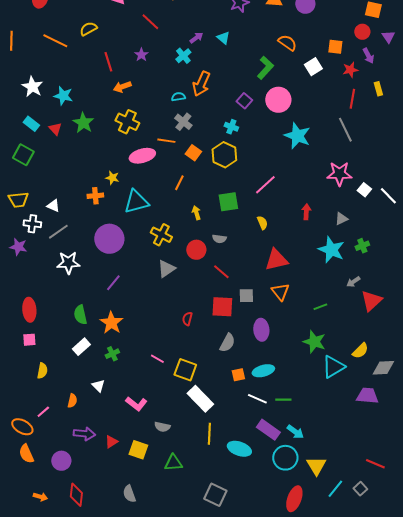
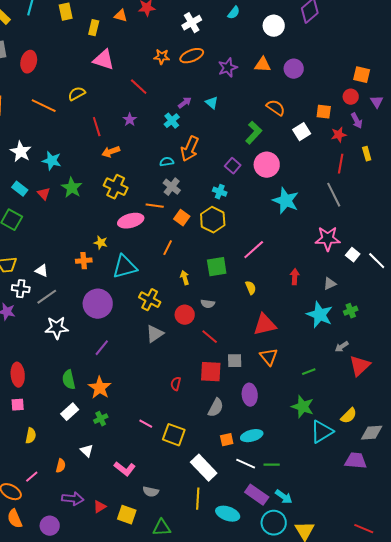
white rectangle: (200, 399) -> (204, 468), moved

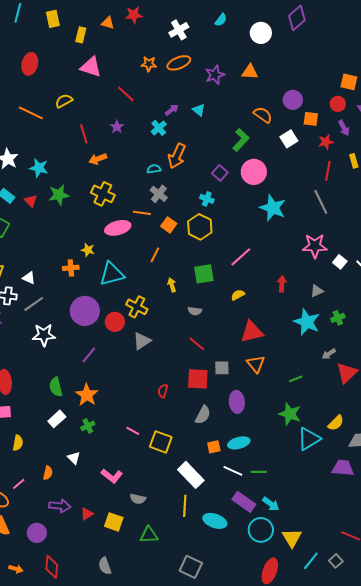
red ellipse: (29, 62) -> (30, 64), moved
purple circle: (294, 69) -> (293, 100), moved
green star: (72, 188) -> (59, 195), turned 30
yellow semicircle: (251, 288) -> (238, 295), turned -96
red circle: (185, 315) -> (115, 322), moved

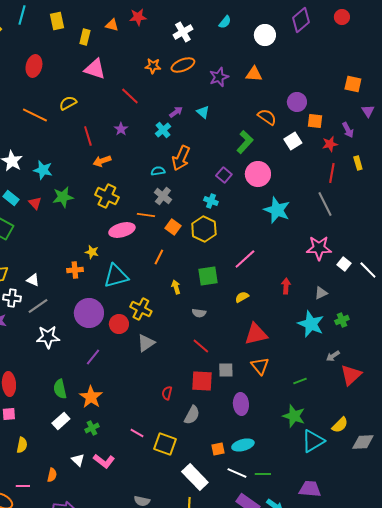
red circle: (338, 104) -> (342, 17), moved
gray semicircle: (203, 415) -> (192, 415), moved
purple trapezoid: (343, 468) -> (310, 489), moved
pink L-shape: (112, 476) -> (104, 461), moved
pink line: (19, 484) -> (23, 486), turned 40

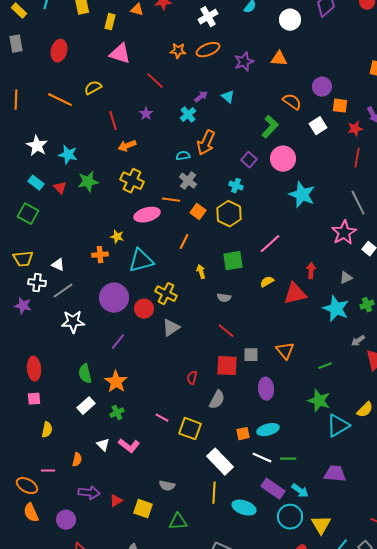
gray line: (325, 204) -> (358, 203), moved
pink star: (319, 248) -> (344, 233), turned -30
red triangle: (256, 334) -> (295, 294), moved

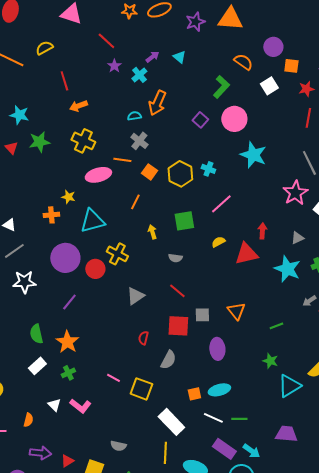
orange triangle: (279, 59) -> (230, 19), size x1.5
purple star: (146, 114) -> (114, 66), moved
cyan cross: (236, 186) -> (208, 169), moved
gray triangle: (171, 328) -> (135, 296), moved
green star: (319, 401) -> (270, 361), size x0.7

